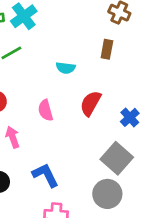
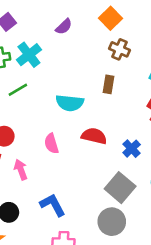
cyan semicircle: (66, 68) -> (70, 103), size x1.5
red semicircle: (91, 103) -> (94, 136), turned 75

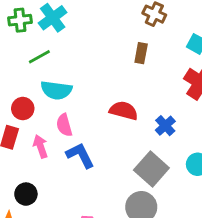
cyan semicircle: (70, 103) -> (56, 90), moved
pink semicircle: (51, 144) -> (64, 125), moved
blue L-shape: (53, 205) -> (80, 155), moved

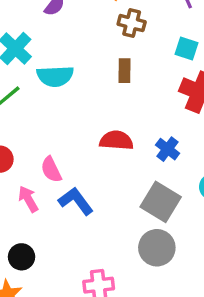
cyan semicircle: (56, 90) -> (55, 76), moved

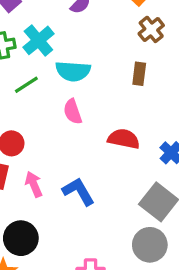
brown cross: (132, 23) -> (151, 29), turned 30
pink semicircle: (51, 170) -> (73, 112), moved
black circle: (22, 257) -> (21, 238), size x1.4

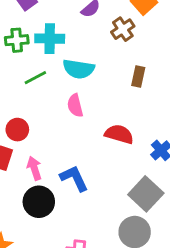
brown cross: (151, 29) -> (123, 29), moved
cyan cross: (38, 40) -> (50, 39), turned 36
black circle: (21, 238) -> (39, 202), moved

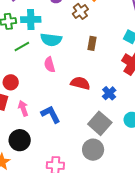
black circle: (39, 202) -> (20, 140), moved

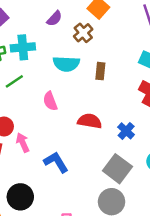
cyan semicircle: (51, 40) -> (66, 64), moved
pink arrow: (23, 108) -> (23, 143), moved

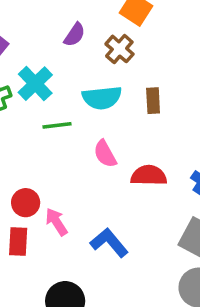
cyan cross: (23, 47) -> (35, 84), turned -30
green line: (14, 81) -> (57, 125), moved, turned 36
pink semicircle: (50, 101) -> (105, 154), moved

